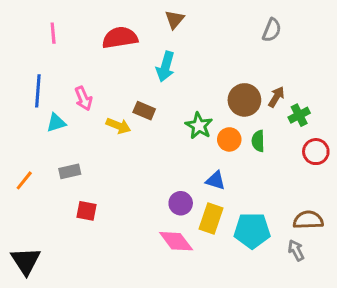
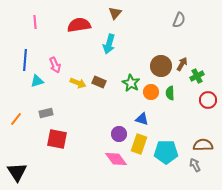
brown rectangle: (144, 111) -> (99, 82), moved
red square: (86, 211) -> (57, 139), size x1.5

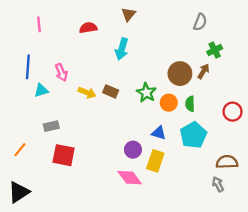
red semicircle: (79, 25) -> (88, 28), size x0.7
green cross: (197, 76) -> (215, 50), moved
orange line: (16, 119) -> (20, 150), moved
cyan pentagon: (166, 152) -> (193, 135), moved, turned -30
black triangle: (17, 172) -> (19, 192), turned 30

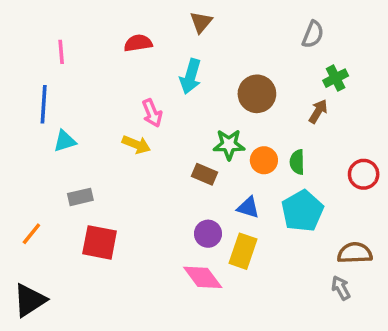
pink line: (39, 24) -> (61, 52), moved
pink arrow: (61, 72) -> (152, 113), moved
brown circle: (180, 74) -> (257, 94), moved
brown rectangle: (111, 91) -> (204, 174), moved
green star: (146, 93) -> (229, 145), turned -30

